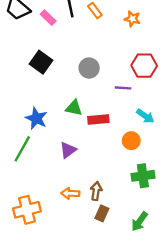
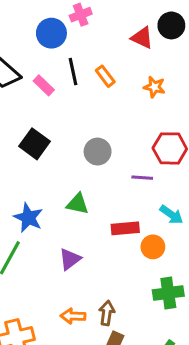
red rectangle: (98, 120) -> (125, 228), moved

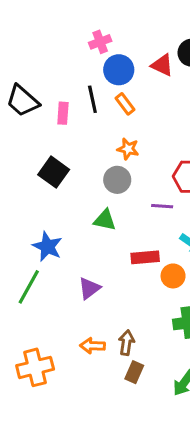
blue circle: (51, 33) -> (119, 70), moved
pink rectangle: (44, 85) -> (63, 113), turned 50
orange star: (154, 87) -> (128, 149), moved
green triangle: (78, 204) -> (105, 220), moved

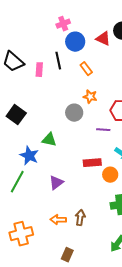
orange rectangle: (125, 104) -> (86, 69), moved
orange star: (128, 149) -> (90, 97), moved
black square: (54, 172) -> (16, 115), moved
green triangle: (105, 220) -> (49, 140), moved
brown rectangle: (134, 372) -> (67, 255), moved

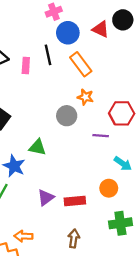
orange rectangle: (86, 69) -> (81, 64), size x1.5
red rectangle: (92, 163) -> (75, 201), moved
orange arrow: (58, 220) -> (23, 236), moved

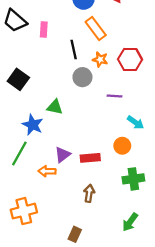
black line: (48, 55) -> (74, 49), moved
red hexagon: (122, 113) -> (130, 59), moved
orange arrow: (23, 236) -> (47, 171), moved

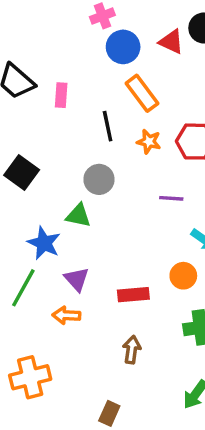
gray circle: (82, 77) -> (99, 179), moved
purple triangle: (63, 155) -> (77, 279), moved, turned -35

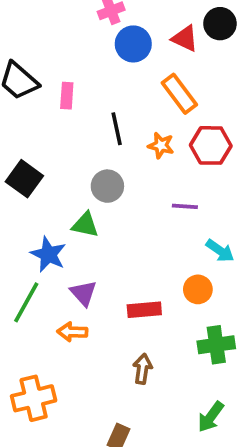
orange rectangle: (142, 93) -> (179, 94), moved

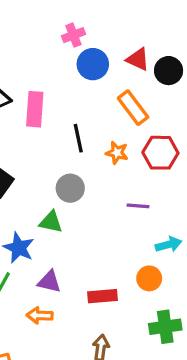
black circle: (220, 24) -> (169, 71), moved
pink rectangle: (67, 96) -> (35, 109), size x1.5
cyan arrow: (220, 251) -> (169, 245), turned -50
purple triangle: (83, 293) -> (49, 282), turned -35

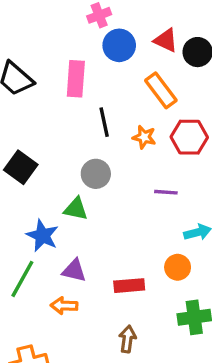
pink rectangle: (35, 109) -> (76, 79), moved

